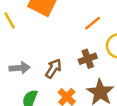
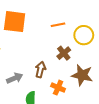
orange line: (93, 23) -> (58, 25), turned 48

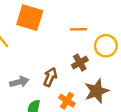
brown star: (82, 75) -> (97, 91), turned 30

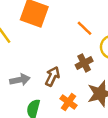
orange line: (78, 29) -> (85, 28), turned 42

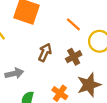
brown arrow: (52, 76) -> (45, 52), moved

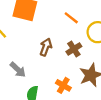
gray arrow: (14, 73) -> (18, 70), turned 60

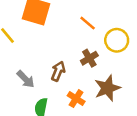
brown arrow: (46, 47) -> (58, 71), moved

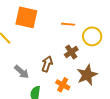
orange line: (88, 23) -> (68, 24), turned -32

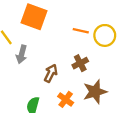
yellow circle: (92, 36) -> (105, 35), moved
gray arrow: (22, 72) -> (22, 54), moved, turned 56

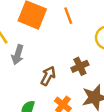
orange line: (81, 31) -> (68, 16), moved, turned 56

